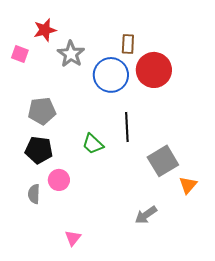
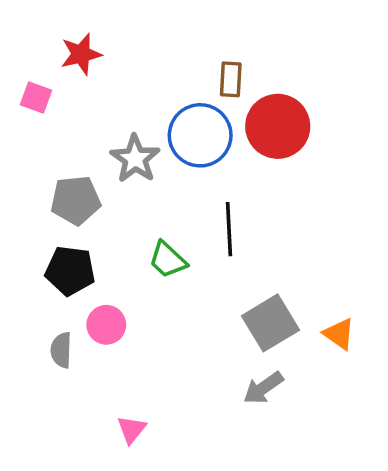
gray star: (71, 54) -> (135, 159), moved
gray square: (163, 161) -> (271, 323), moved
orange triangle: (188, 185) -> (339, 334), turned -36

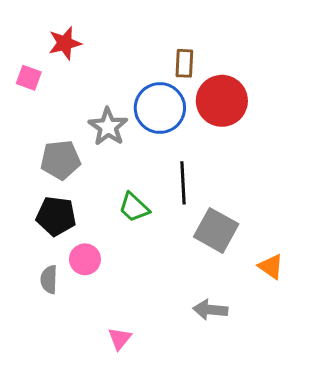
gray square: (271, 323) -> (216, 230), moved, turned -30
gray arrow: (263, 388) -> (210, 310), turned 40
pink triangle: (132, 429) -> (120, 339), moved

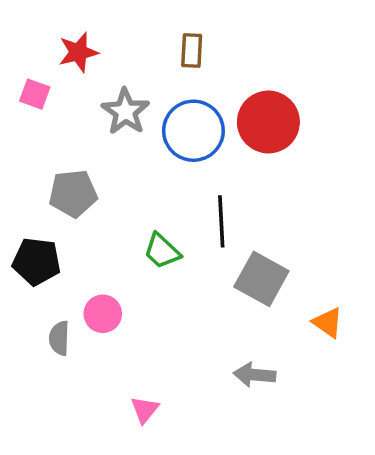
brown rectangle: (184, 63) -> (192, 51), moved
gray star: (108, 127) -> (125, 112), moved
black pentagon: (56, 216) -> (37, 261), moved

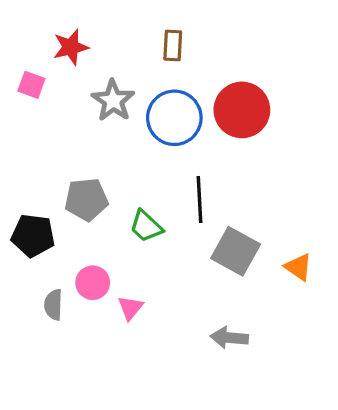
gray pentagon: (73, 193) -> (86, 199), moved
orange triangle: (328, 322) -> (298, 267), moved
pink triangle: (145, 410) -> (130, 308), moved

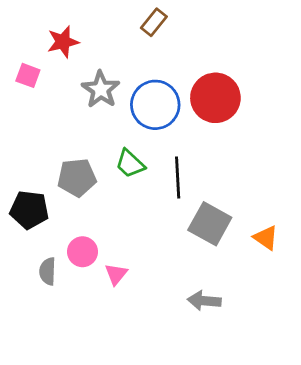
brown rectangle: (173, 46) -> (154, 22), moved, turned 36
green trapezoid: (146, 226) -> (130, 164), moved

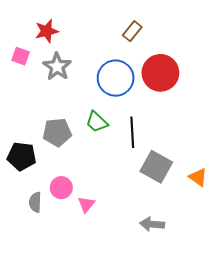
brown rectangle: (154, 22) -> (132, 31), moved
gray star: (101, 89) -> (57, 67), moved

